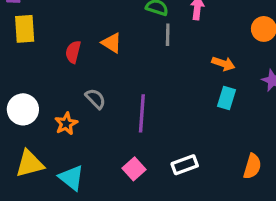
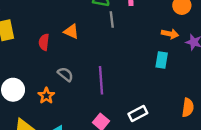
orange arrow: (223, 64) -> (170, 34), moved

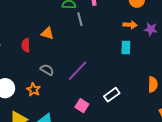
purple line: (101, 80) -> (77, 71), turned 55

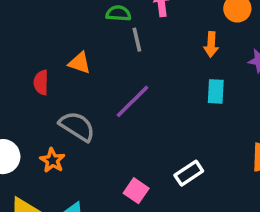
orange arrow: (130, 25) -> (211, 44), moved, turned 88
gray semicircle: (47, 70) -> (77, 126), size x1.5
purple line: (77, 71) -> (133, 101), moved

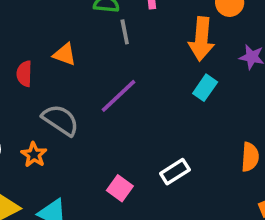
orange arrow: (211, 44) -> (201, 39), size x1.6
cyan rectangle: (216, 91) -> (205, 88), turned 30

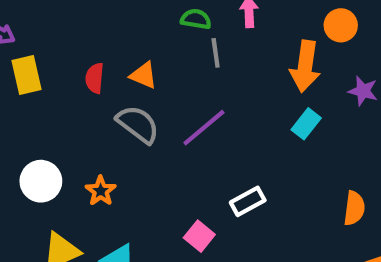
red semicircle: (24, 74) -> (95, 78), moved
gray semicircle: (60, 120) -> (138, 124), moved
white rectangle: (175, 172) -> (248, 201), moved

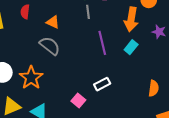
red semicircle: (95, 78) -> (25, 12), moved
purple line: (204, 128) -> (102, 43), moved, turned -65
orange star: (101, 191) -> (31, 78), size x1.6

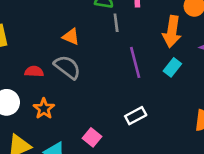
red semicircle: (25, 12) -> (34, 71), moved, turned 88
orange star: (31, 78) -> (44, 109), size x0.7
pink square: (78, 100) -> (92, 137), moved

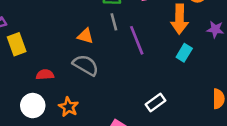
gray line: (116, 23) -> (114, 22), moved
purple line: (135, 62) -> (137, 40), moved
red semicircle: (34, 71) -> (45, 75), moved

